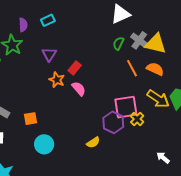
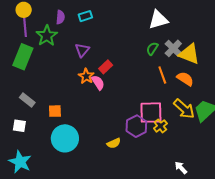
pink semicircle: (79, 89) -> (98, 83), moved
cyan circle: (44, 144) -> (65, 138), size x1.4

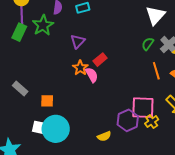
white triangle: (158, 20) -> (155, 15), turned -35
green rectangle: (23, 57) -> (19, 32), moved, size x0.7
white square: (19, 126) -> (39, 127), moved

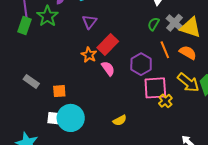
purple triangle: (78, 41) -> (89, 22), moved
red rectangle: (100, 60) -> (108, 45), size x1.5
pink semicircle: (92, 75) -> (108, 68), moved
purple hexagon: (128, 120) -> (141, 64), moved

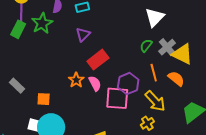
orange star: (89, 55) -> (76, 80), moved
yellow arrow: (188, 83) -> (155, 101), moved
pink square: (155, 88) -> (117, 98), moved

